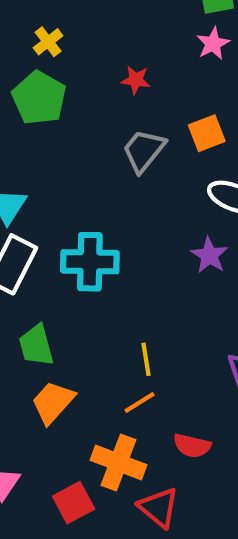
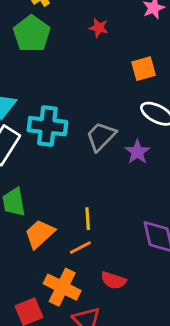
gray trapezoid: (144, 151) -> (101, 136), moved
cyan cross: (90, 262) -> (47, 126), moved
orange trapezoid: (53, 402) -> (40, 234), moved

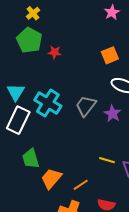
red star: (99, 28) -> (55, 52), moved
cyan cross: (47, 126) -> (48, 103), turned 32
yellow line: (88, 219) -> (107, 160), moved, turned -63

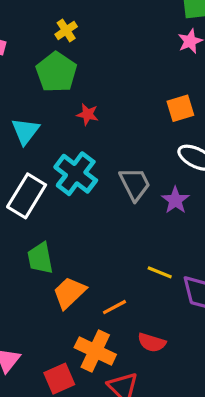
red star: (55, 52) -> (88, 114), moved
cyan triangle: (16, 92) -> (25, 131), moved
gray trapezoid: (86, 106) -> (135, 184), turned 110

